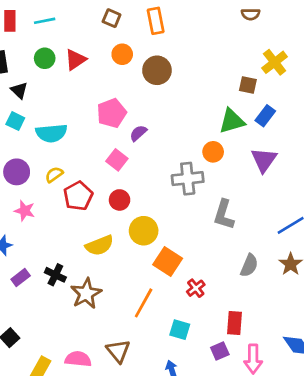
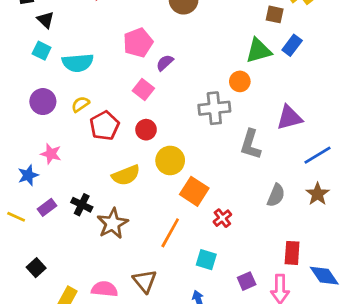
purple triangle: (264, 160) -> (289, 118), moved, turned 40
pink star: (25, 211) -> (51, 154), moved
red rectangle: (234, 323) -> (292, 253), moved

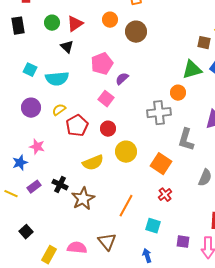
black triangle: (46, 20) -> (67, 47), moved
orange square: (194, 191) -> (161, 164), moved
purple square: (247, 281) -> (183, 242), turned 32

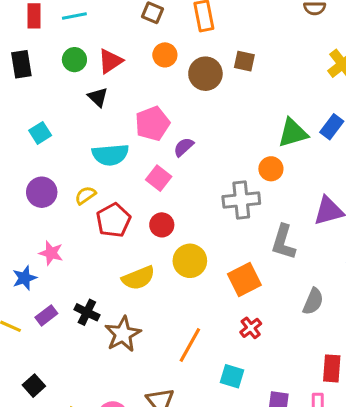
brown square: (204, 43) -> (244, 61), moved
cyan square: (30, 70) -> (40, 133), turned 32
cyan semicircle: (57, 79) -> (110, 155), moved
orange square: (161, 164) -> (244, 280), turned 30

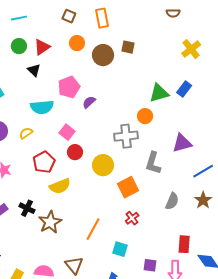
pink square: (159, 178) -> (67, 132), moved
red pentagon: (113, 220) -> (44, 162), moved
yellow circle: (190, 261) -> (103, 165), moved

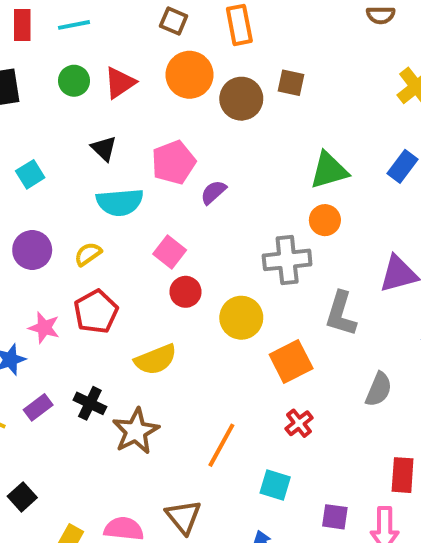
orange circle: (77, 43) -> (189, 75), size x1.5
black triangle: (34, 70) -> (104, 148), moved
green triangle: (159, 93) -> (329, 170), moved
red pentagon: (44, 162) -> (96, 312), moved

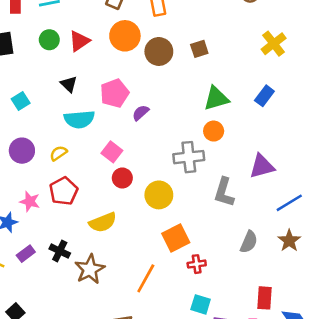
brown square: (291, 83) -> (199, 49), moved, turned -30
orange square: (291, 362) -> (176, 238), moved
red cross: (299, 423) -> (197, 264), turned 30
cyan square: (275, 485) -> (201, 304), moved

